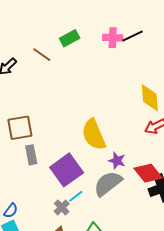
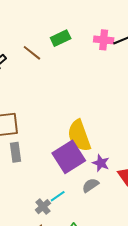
purple square: (67, 170) -> (69, 157), moved
gray semicircle: (108, 184) -> (90, 185), size x0.6

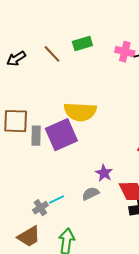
yellow semicircle: (79, 136) -> (80, 112), moved, turned -76
gray rectangle: (16, 152) -> (36, 136), moved
purple square: (69, 157) -> (61, 135), moved

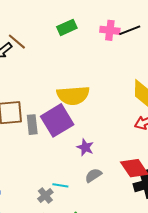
brown line: (52, 54) -> (17, 42), moved
purple star: (104, 173) -> (85, 147), moved
cyan line: (57, 200) -> (60, 185), turned 42

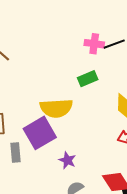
green rectangle: (67, 27) -> (88, 79), moved
gray rectangle: (32, 125) -> (16, 153), moved

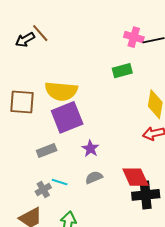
yellow semicircle: (56, 108) -> (61, 91), moved
gray rectangle: (16, 153) -> (47, 151), moved, turned 66

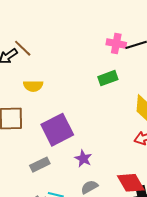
yellow semicircle: (61, 91) -> (33, 86), moved, size x0.6

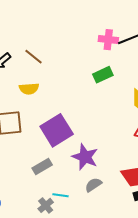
brown line: (23, 48) -> (34, 57), moved
purple star: (83, 159) -> (85, 157), size x1.5

